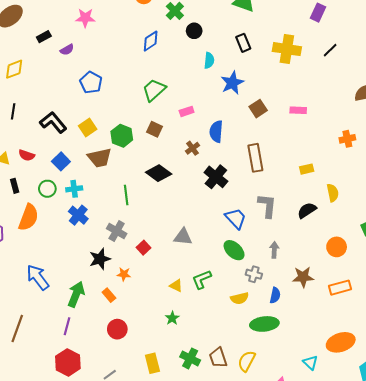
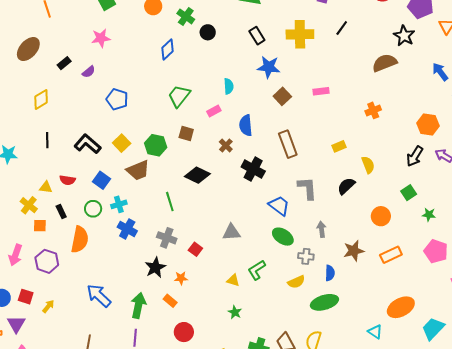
cyan semicircle: (209, 60) -> (229, 86), moved
blue star: (232, 83) -> (269, 67), moved, turned -30

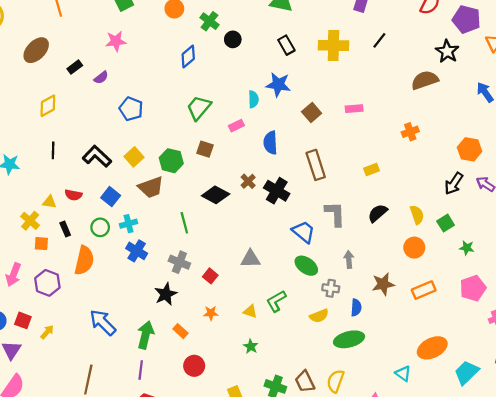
blue star: (269, 67) -> (278, 85), moved
brown cross: (226, 145) -> (248, 181), moved
yellow semicircle: (368, 165) -> (417, 215), moved
pink pentagon: (436, 251) -> (473, 288), turned 30
orange star: (181, 278) -> (211, 313), moved

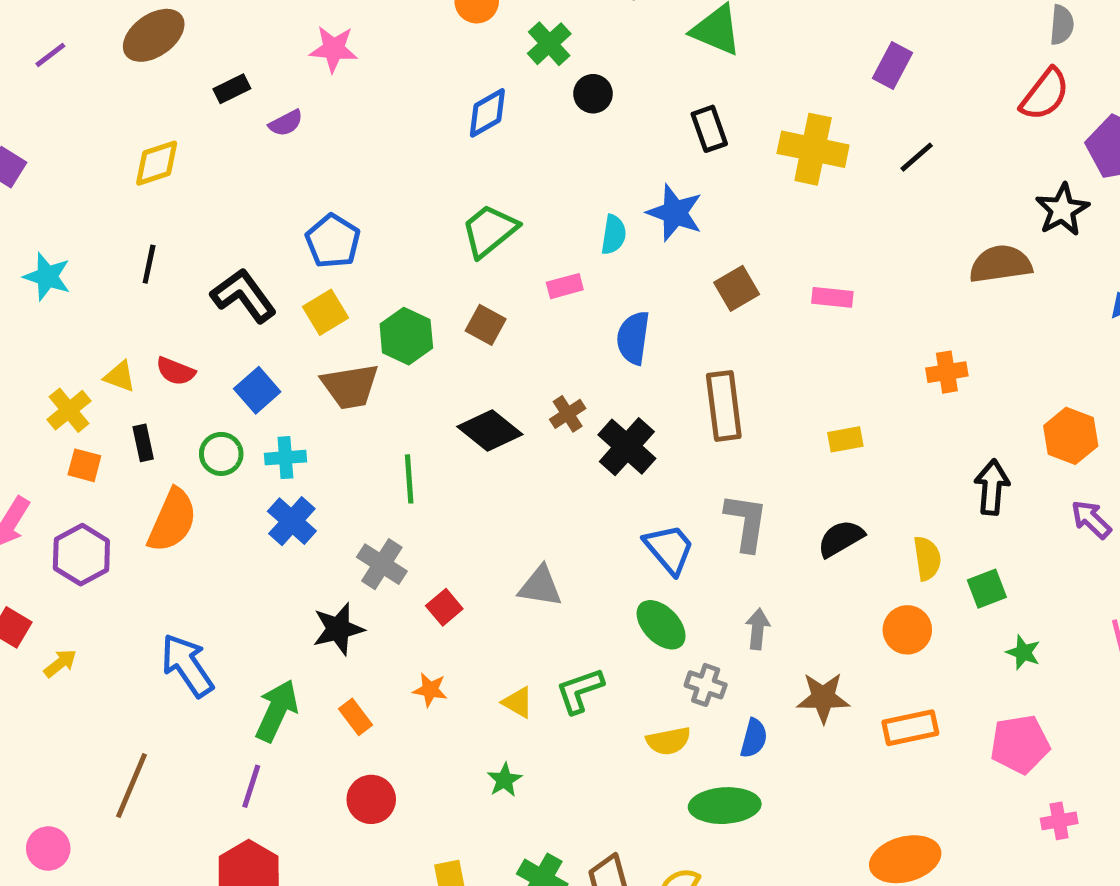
blue pentagon: (131, 109) -> (333, 241), moved
black arrow: (454, 184) -> (992, 487), moved, turned 140

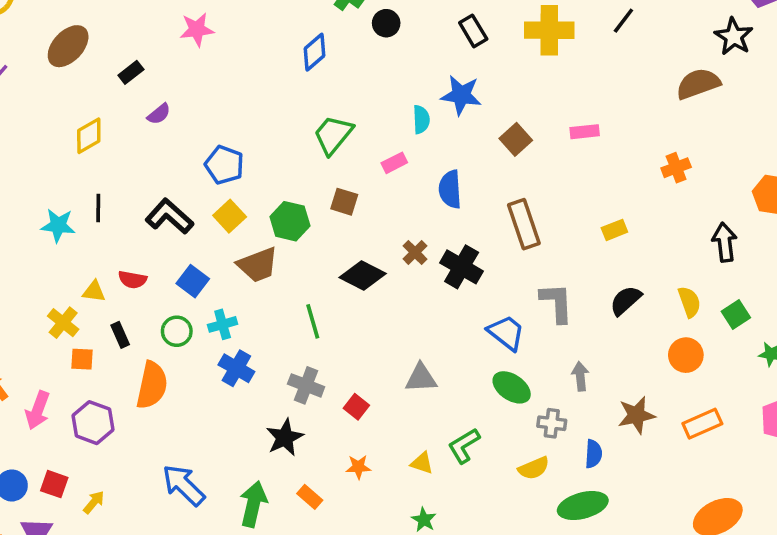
purple semicircle: (286, 123) -> (159, 114), moved
cyan star: (47, 277) -> (58, 225), moved

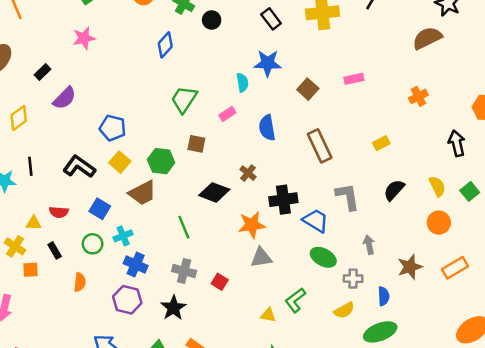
purple semicircle: (159, 114) -> (64, 98), size x1.5
black cross: (462, 267) -> (283, 200), moved, turned -32
orange semicircle: (152, 385) -> (80, 282), size x0.6
purple hexagon: (93, 423) -> (127, 300), moved
orange star: (358, 467) -> (252, 225), moved, size x1.6

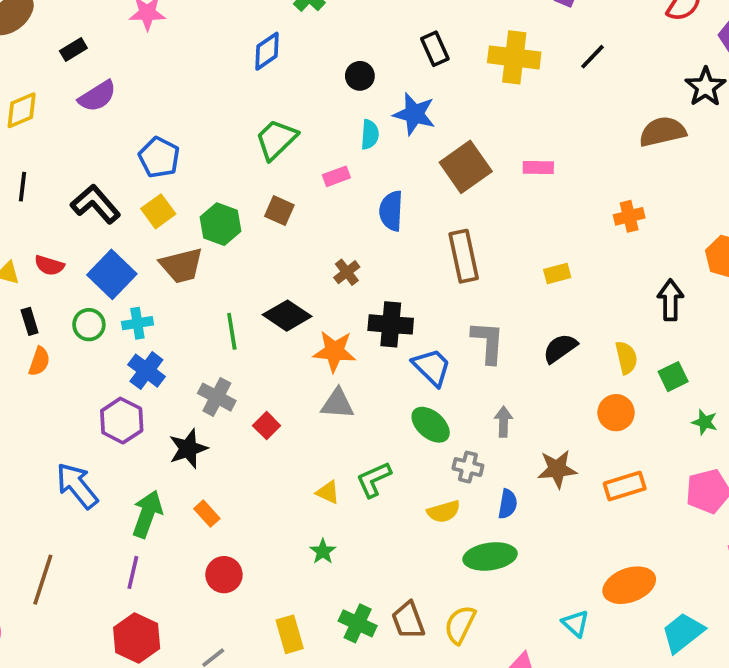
black circle: (212, 20) -> (360, 76), moved
brown square: (308, 89) -> (466, 167), size x1.5
black diamond: (214, 192) -> (287, 316), moved
blue square: (100, 209) -> (112, 274), size x1.4
orange semicircle: (80, 282) -> (39, 361), moved

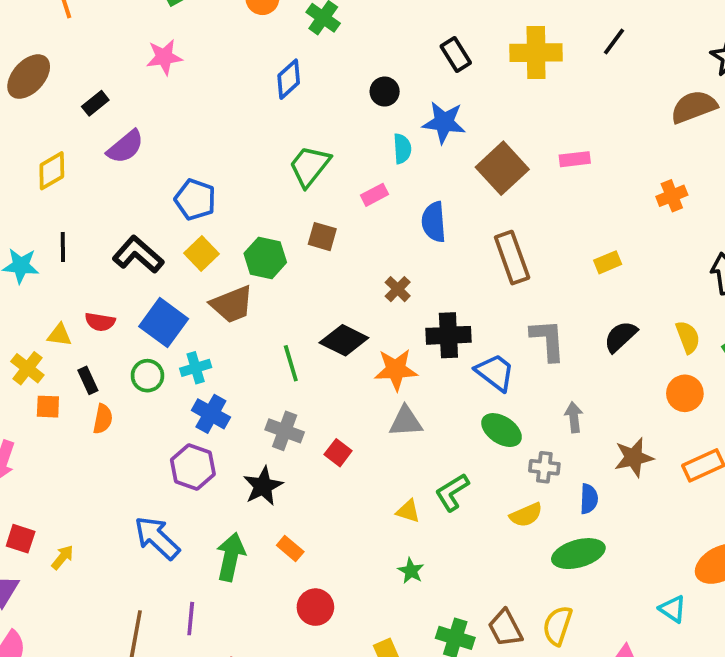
purple line: (133, 572) -> (191, 619), moved

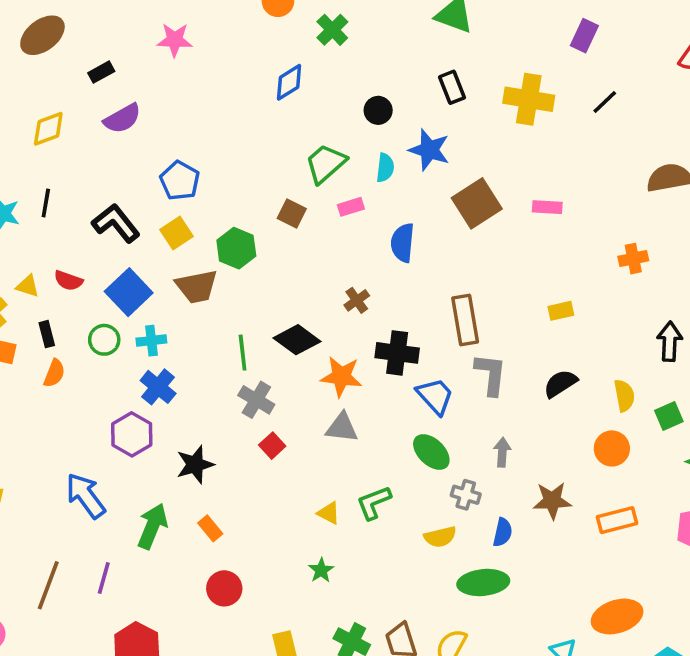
green trapezoid: (310, 166) -> (326, 163), moved
brown square: (322, 237) -> (292, 214), moved
brown rectangle: (512, 258) -> (465, 320), moved
gray cross: (285, 431) -> (256, 400), moved

